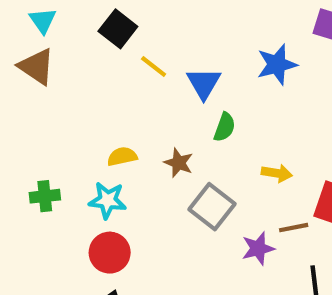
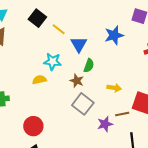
yellow line: (154, 67) -> (59, 29), moved
brown star: (179, 163) -> (77, 81), moved
cyan star: (108, 200) -> (53, 62), moved

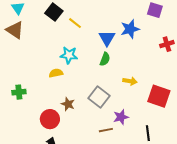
blue triangle: (79, 44) -> (107, 38), moved
brown star: (77, 81) -> (68, 104), moved
brown line: (122, 114) -> (106, 130), moved

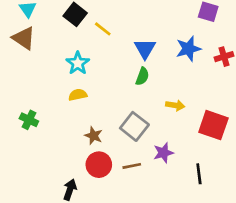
blue star: (130, 29) -> (188, 49), moved
cyan star: (69, 55) -> (78, 63), moved, turned 30
green cross: (19, 92) -> (29, 120), turned 32
red circle: (50, 119) -> (99, 165), moved
brown line: (106, 130) -> (132, 166), moved

